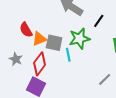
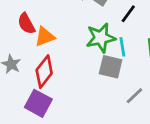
gray square: (54, 43) -> (111, 67), moved
cyan line: (68, 55) -> (122, 47), moved

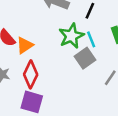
gray square: (111, 67) -> (85, 58), turned -36

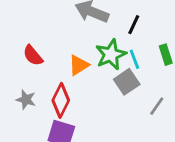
orange triangle: (25, 45) -> (79, 65), moved

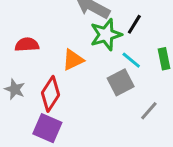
red semicircle: (33, 55) -> (27, 45), turned 120
green star: (111, 55) -> (106, 35), moved
cyan line: (134, 59) -> (131, 60), turned -36

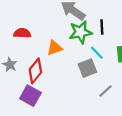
black line: (134, 24) -> (102, 27), turned -40

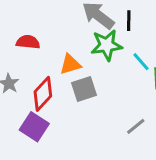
black line: (102, 27) -> (129, 21), moved
cyan line: (97, 53) -> (141, 62), moved
gray square: (87, 68) -> (84, 89), moved

